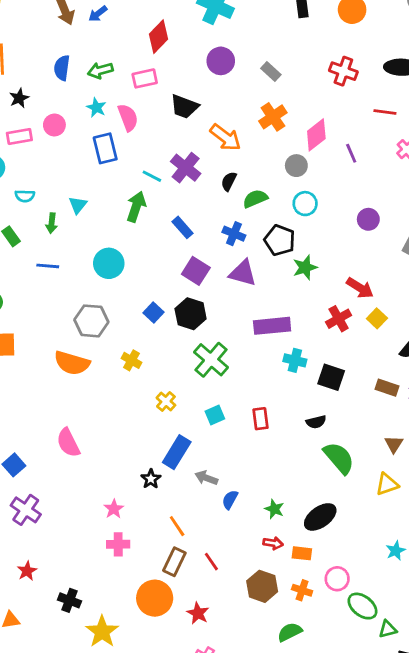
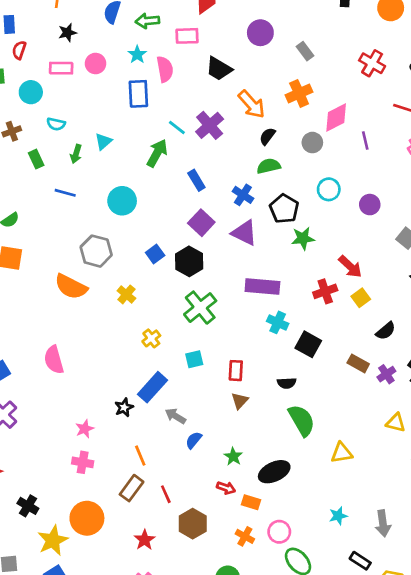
black semicircle: (229, 181) -> (267, 136), moved
cyan circle: (305, 204) -> (329, 189), moved
brown triangle: (394, 444) -> (240, 401), moved
brown hexagon: (262, 586) -> (193, 524), moved
orange circle: (155, 598) -> (87, 518), moved

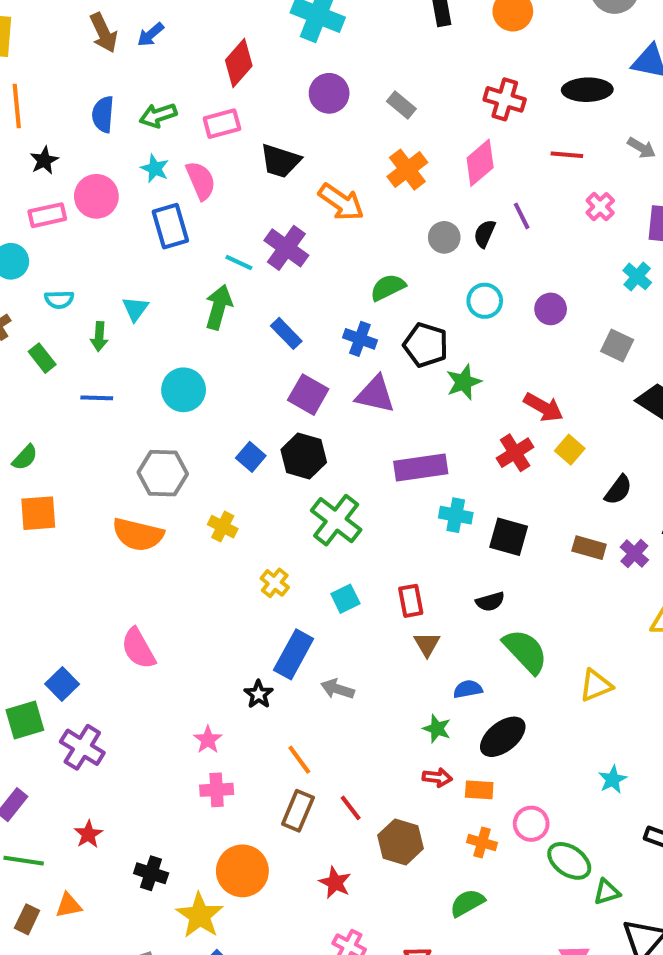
pink circle: (96, 63) -> (96, 196), size x1.4
pink diamond: (336, 118) -> (480, 163), moved
black semicircle: (267, 136) -> (485, 234), moved
blue semicircle: (194, 440) -> (468, 689), moved, turned 54

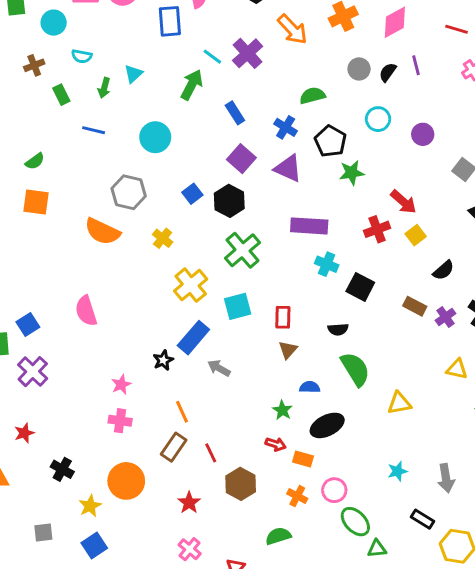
yellow cross: (275, 583) -> (191, 285), size x1.6
cyan square: (345, 599) -> (238, 306), size x1.4
yellow star: (200, 916) -> (90, 506), size x0.7

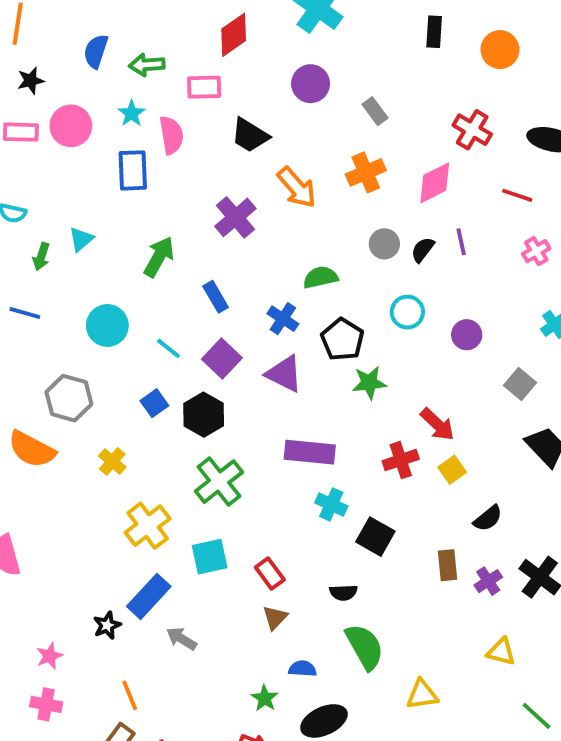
cyan line: (212, 57) -> (169, 348), moved
brown rectangle: (415, 306) -> (448, 565), turned 55
red rectangle: (283, 317) -> (270, 574), turned -40

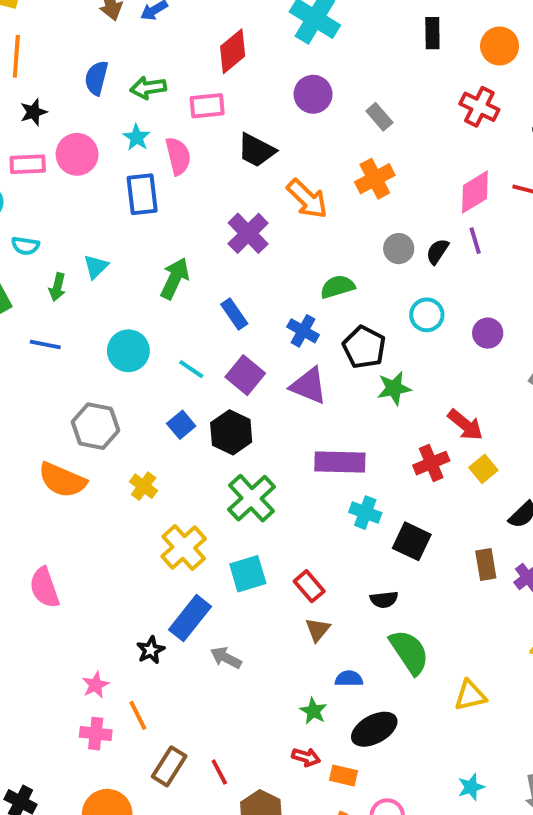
red cross: (472, 130) -> (479, 107), moved
pink diamond: (435, 183) -> (475, 192), moved
orange line: (130, 696) -> (138, 715), moved

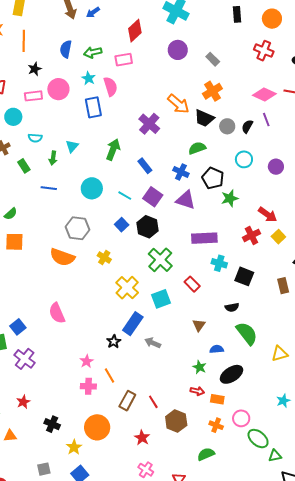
black trapezoid: (256, 150) -> (204, 118), moved
pink diamond: (475, 192) -> (264, 95), turned 60
red rectangle: (309, 586) -> (192, 284), moved

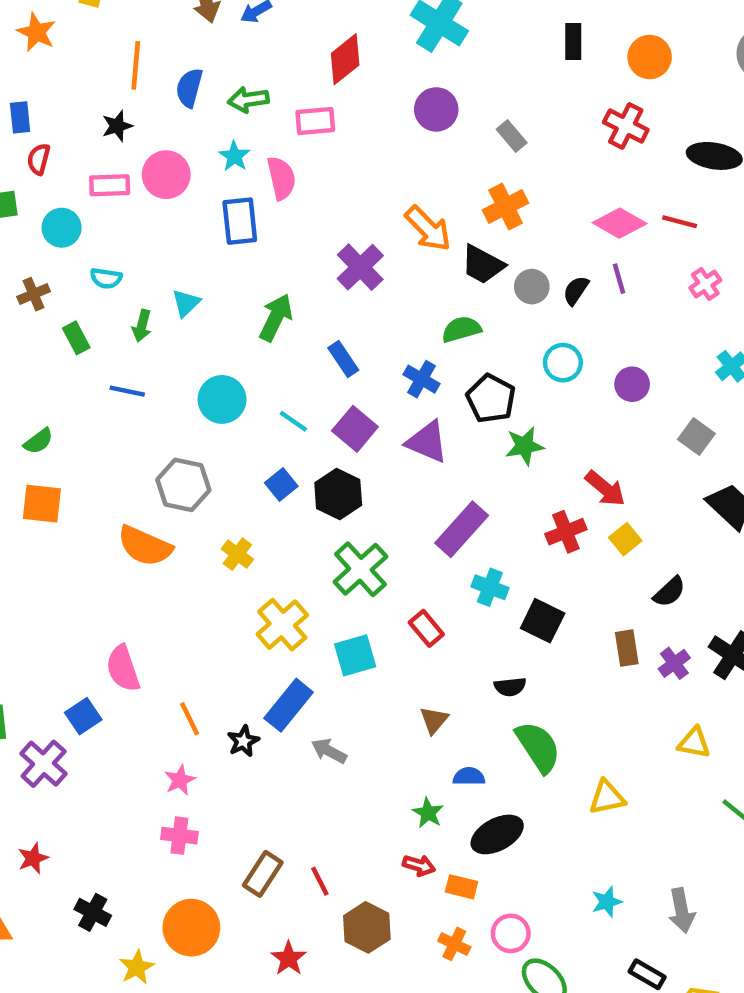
orange line: (24, 41) -> (136, 65), moved
purple rectangle: (204, 238) -> (462, 529), turned -50
blue square: (18, 327) -> (83, 716), moved
orange line: (109, 375) -> (190, 719), moved

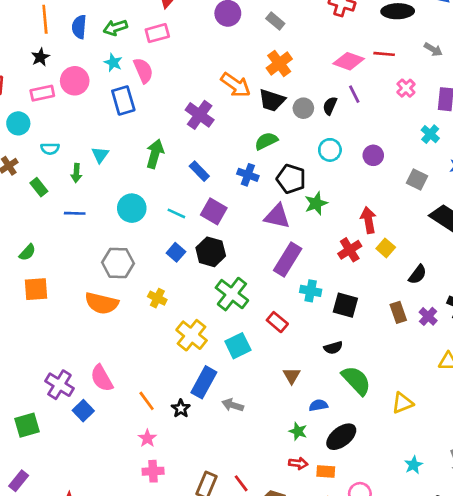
purple triangle: (427, 442) -> (277, 216), moved
red arrow: (605, 488) -> (368, 220), turned -130
purple cross: (44, 764) -> (59, 385), moved

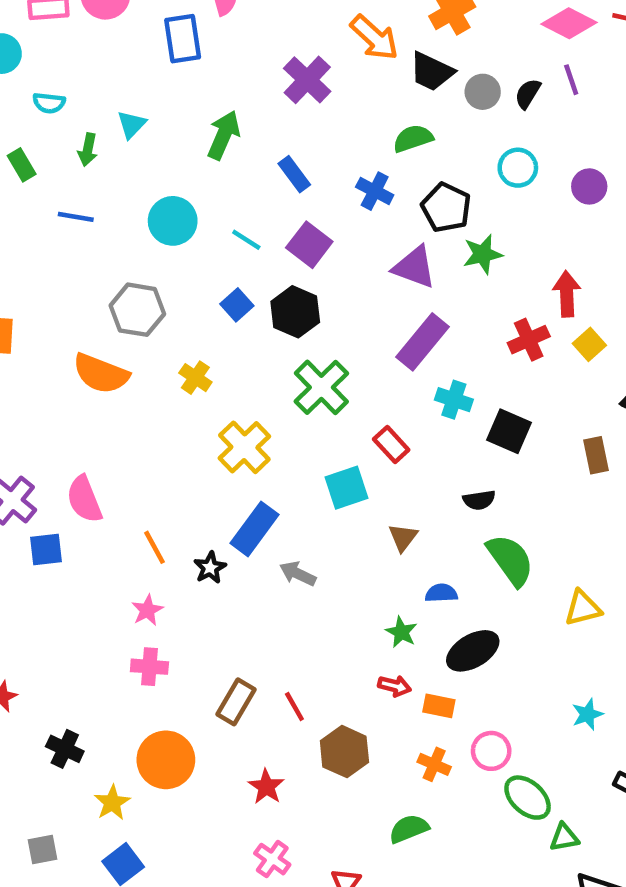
cyan square: (238, 346) -> (346, 488), moved
blue square: (83, 411) -> (46, 550), turned 30

